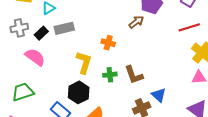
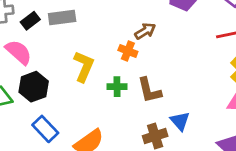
brown arrow: (136, 22) -> (145, 31), moved
orange cross: (108, 43) -> (128, 51), moved
black hexagon: (79, 92) -> (34, 87), moved

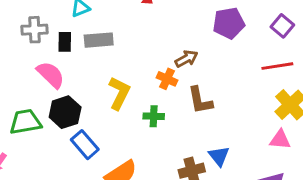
black rectangle: (30, 21) -> (65, 42), turned -54
brown L-shape: (149, 90) -> (200, 100), moved
blue rectangle: (45, 129) -> (85, 145), moved

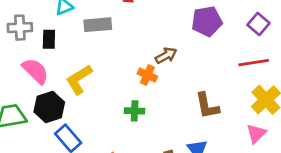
gray rectangle: (99, 40) -> (98, 25), moved
yellow L-shape: (119, 93) -> (79, 79), moved, turned -148
brown L-shape: (200, 100) -> (207, 106), moved
pink triangle: (280, 140) -> (256, 133), turned -50

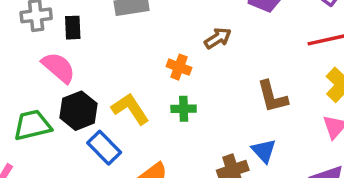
orange cross: (147, 75) -> (179, 67), moved
yellow L-shape: (79, 79) -> (130, 109), moved, turned 92

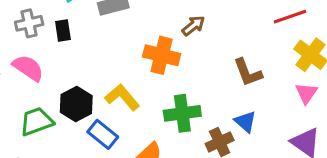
orange cross: (179, 67) -> (162, 55), size x1.6
pink semicircle: (59, 68) -> (28, 68), moved
green cross: (184, 109) -> (182, 113), moved, size x1.6

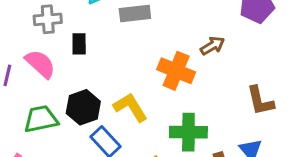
black rectangle: (63, 31) -> (79, 44), moved

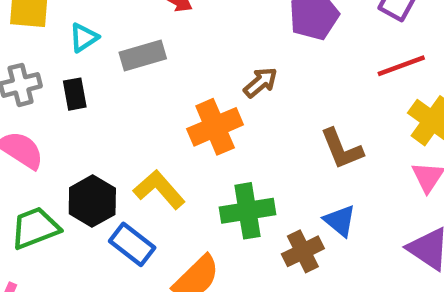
black rectangle: (79, 44) -> (75, 94), moved
orange cross: (176, 71) -> (215, 127), turned -36

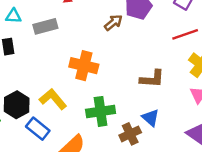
cyan triangle: (84, 38) -> (14, 16), turned 35
brown arrow: (260, 82) -> (113, 23), moved
orange cross: (215, 127) -> (84, 66), turned 36
brown L-shape: (342, 149) -> (152, 79), turned -65

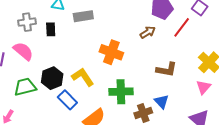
brown arrow: (113, 23) -> (148, 32), moved
red line: (185, 34) -> (182, 27), moved, turned -40

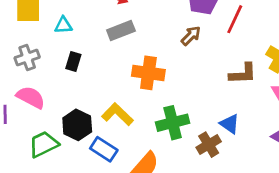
gray rectangle: (83, 16) -> (121, 31), moved
black rectangle: (51, 29) -> (73, 61), moved, turned 32
brown L-shape: (167, 70) -> (243, 74), moved

